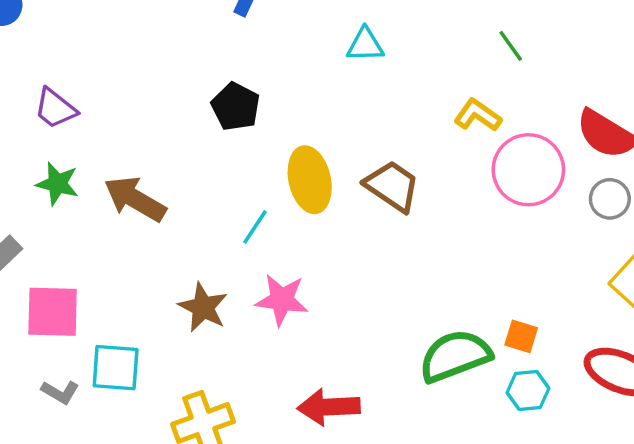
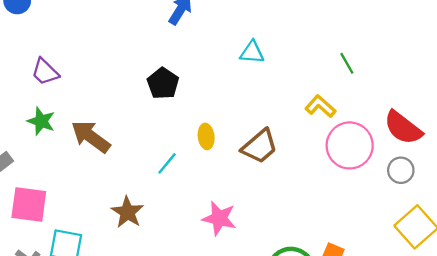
yellow ellipse: (310, 180) -> (206, 136), size x0.6
brown trapezoid: (392, 186) -> (260, 146), turned 99
pink star: (282, 300) -> (219, 218), moved

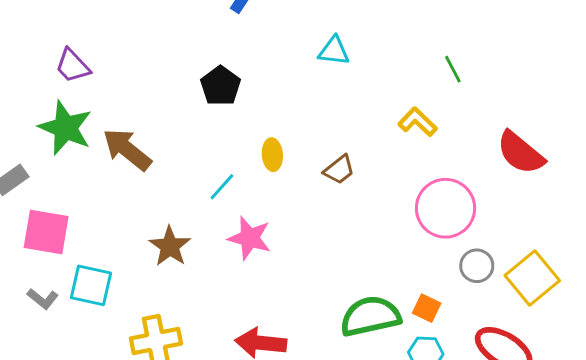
green star: (41, 121) -> (65, 128), size x1.5
pink circle: (350, 145) -> (446, 208), moved
brown trapezoid: (260, 146) -> (339, 170), size x0.7
gray circle: (401, 170) -> (477, 266), moved
pink star: (219, 218) -> (250, 238), moved

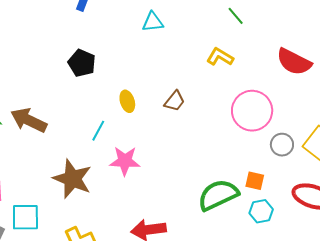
brown star: (170, 246) -> (72, 179), size x1.4

